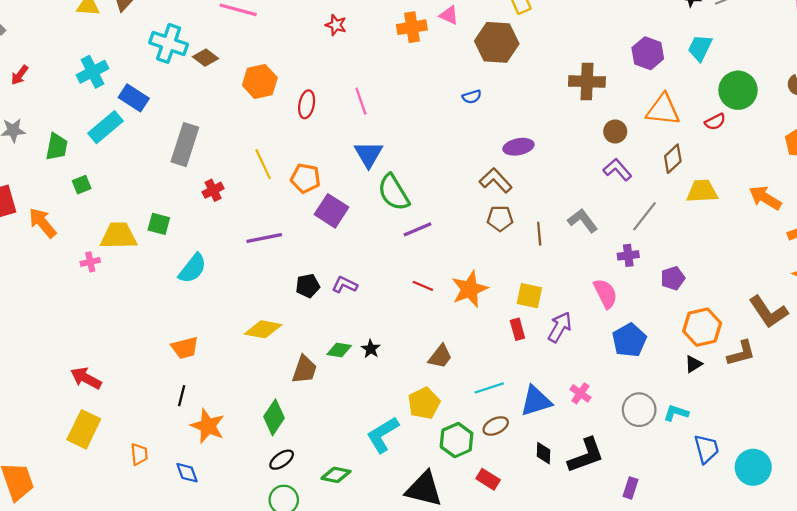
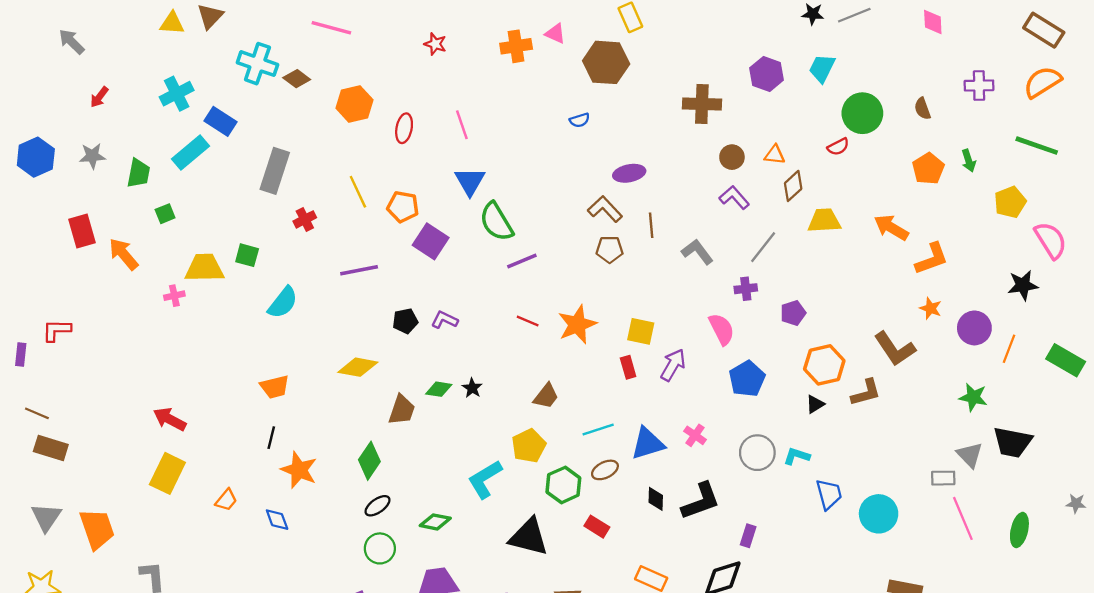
orange triangle: (663, 110) -> (775, 155), moved, size x0.6
brown line: (539, 234) -> (651, 225), moved
orange trapezoid: (139, 454) -> (226, 500), turned 45

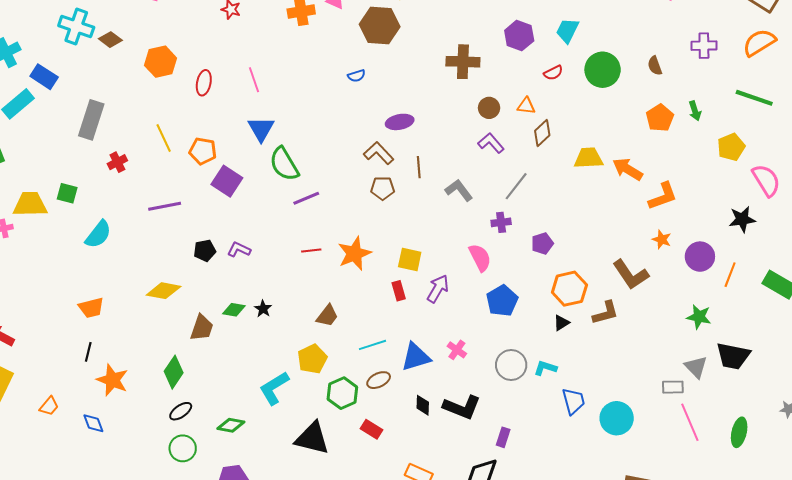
red semicircle: (838, 147) -> (553, 73), moved
yellow trapezoid: (824, 221) -> (588, 158), moved
red line: (528, 321) -> (311, 250), turned -30
black L-shape: (701, 501) -> (462, 407), turned 42

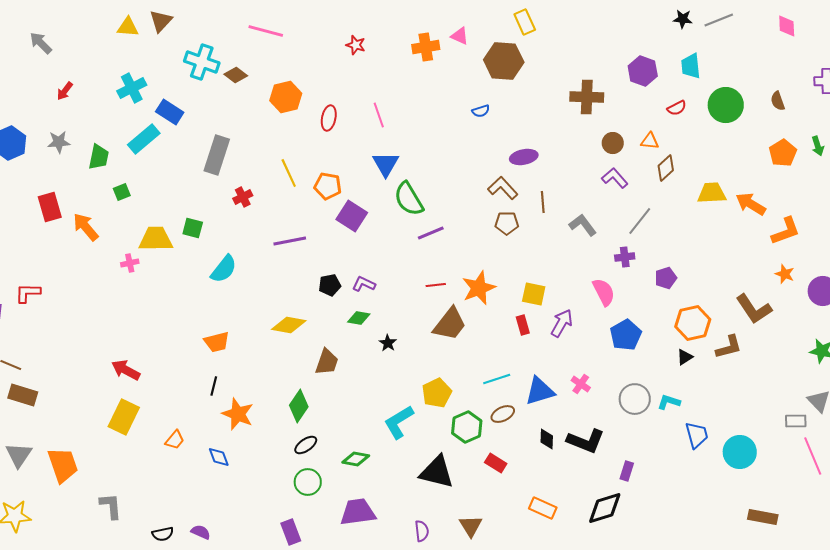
cyan trapezoid: (567, 31) -> (691, 66), turned -32
green diamond: (234, 310) -> (359, 318), moved
brown trapezoid: (327, 316) -> (450, 324), moved, size x1.5

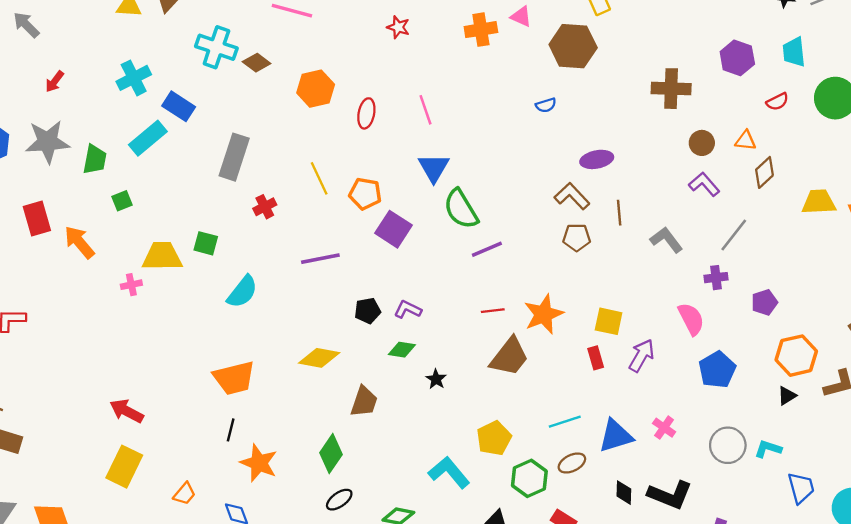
gray star: (59, 142) -> (48, 142), size x1.6
orange trapezoid: (217, 342) -> (234, 378), size x1.4
cyan L-shape: (399, 422) -> (449, 472), turned 81

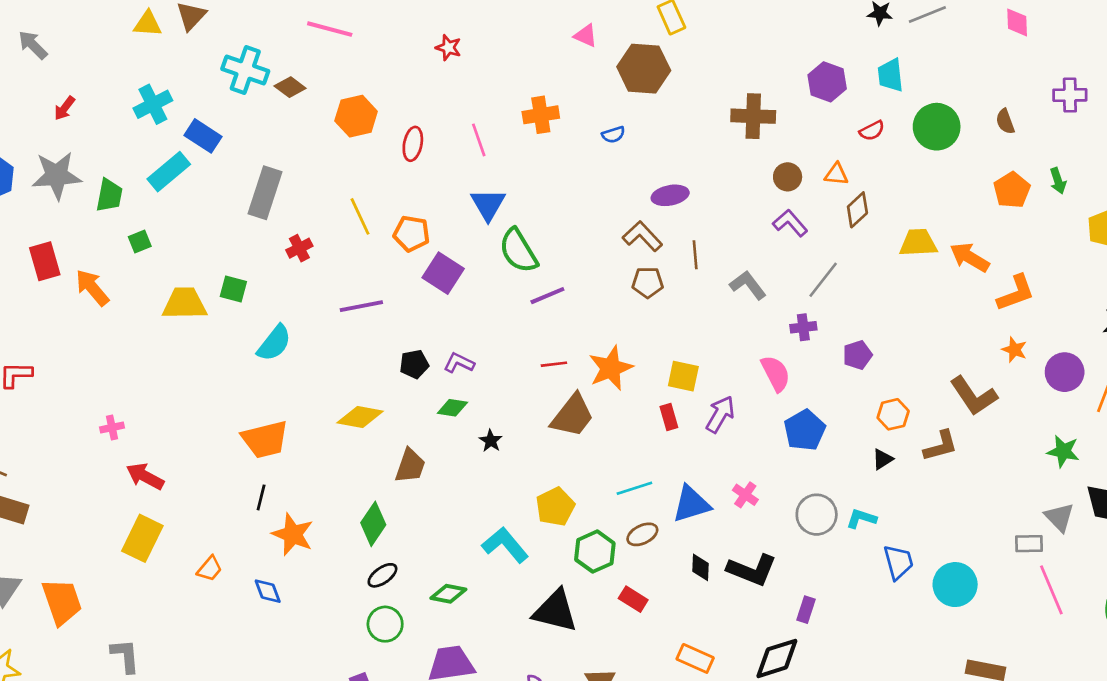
orange cross: (481, 30) -> (541, 115), moved
pink cross: (131, 285) -> (112, 428), moved
orange hexagon: (796, 356) -> (893, 414), size x0.7

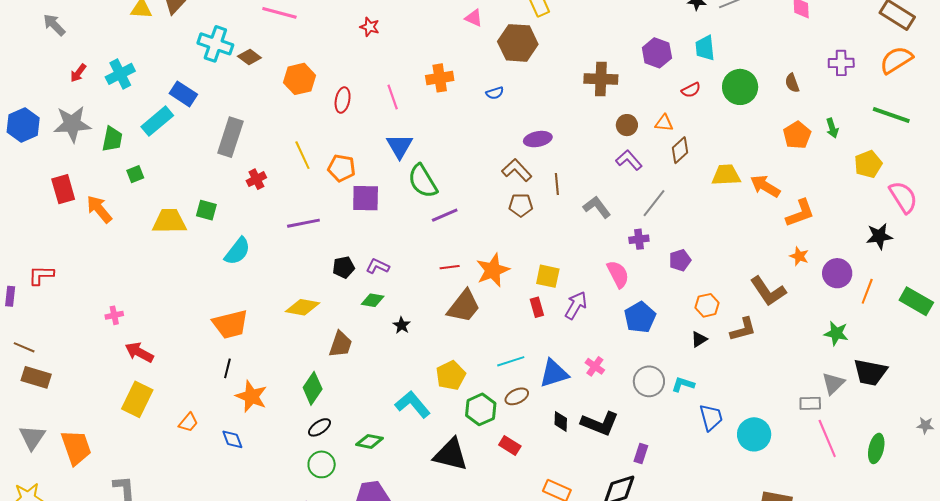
cyan cross: (153, 104) -> (120, 74), moved
purple square: (443, 273) -> (366, 198), turned -32
gray triangle: (1059, 517) -> (833, 383), turned 30

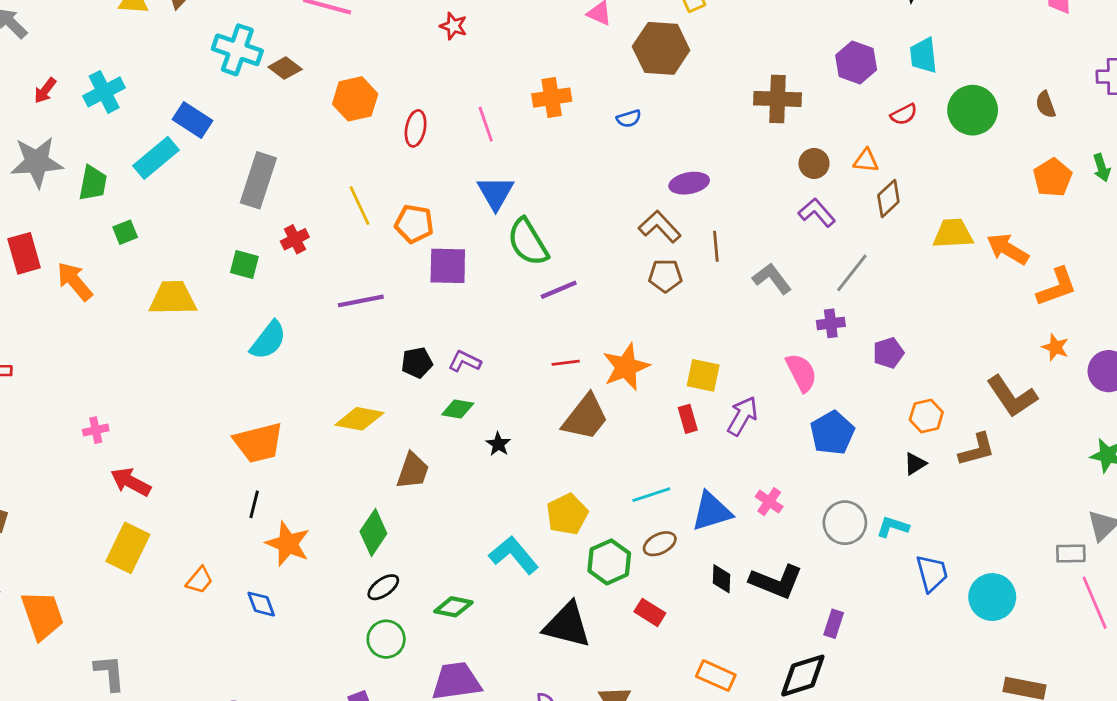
green square: (206, 210) -> (244, 264), moved

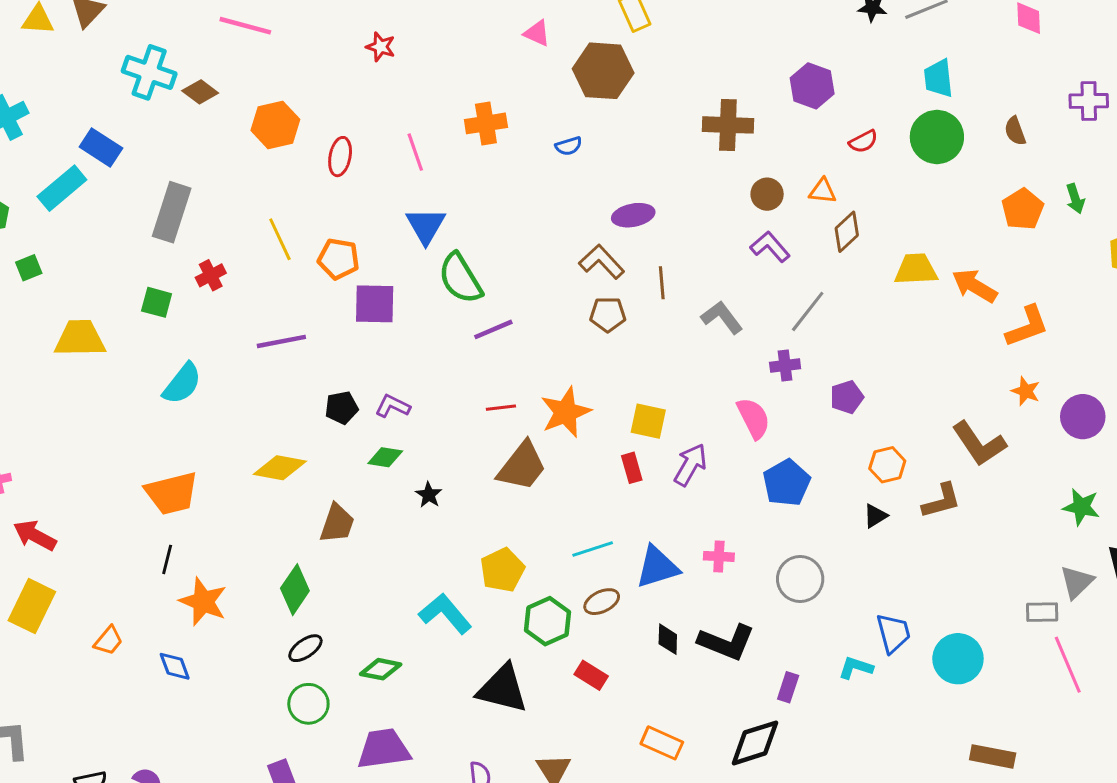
cyan trapezoid: (923, 55) -> (938, 78), moved
pink cross: (769, 502) -> (719, 556), turned -32
cyan L-shape: (893, 527) -> (856, 668), moved

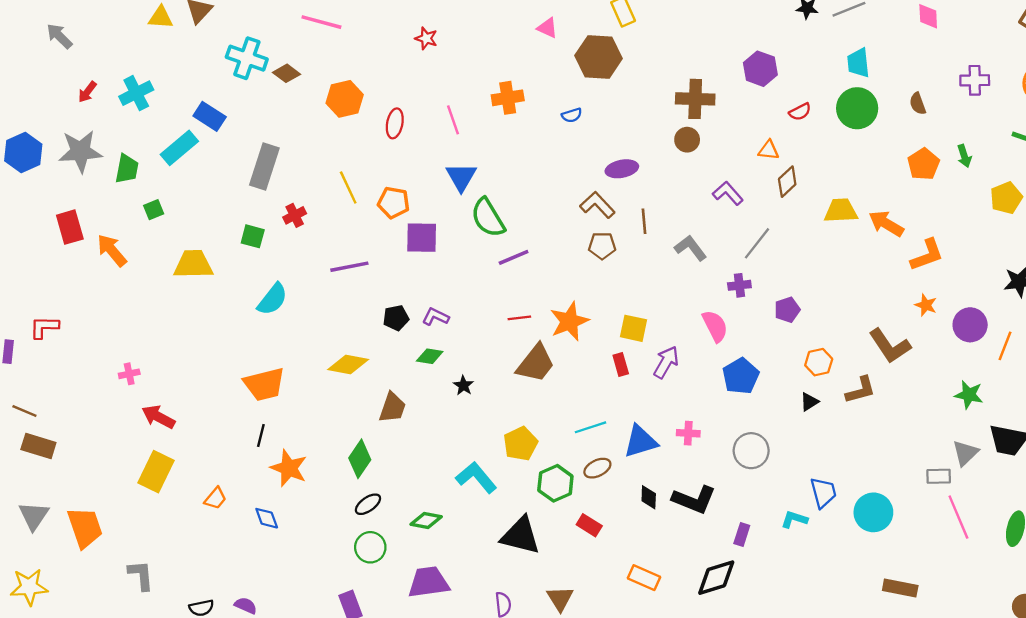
brown circle: (767, 194) -> (687, 140), moved

